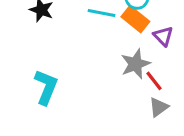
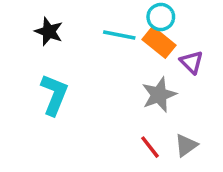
red line: (154, 81) -> (150, 147), moved
cyan L-shape: (46, 87) -> (54, 95), moved

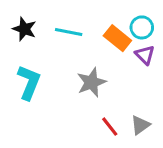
cyan circle: (161, 17) -> (142, 27), moved
cyan line: (119, 35) -> (69, 32), moved
gray star: (159, 95) -> (91, 82), moved

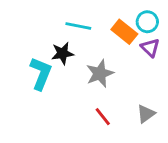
black star: (24, 29) -> (62, 53), moved, turned -30
red line: (110, 127) -> (103, 117), moved

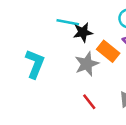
orange rectangle: (124, 32) -> (108, 51), moved
black star: (62, 53) -> (83, 32), moved

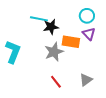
orange rectangle: (108, 51) -> (71, 42), turned -30

